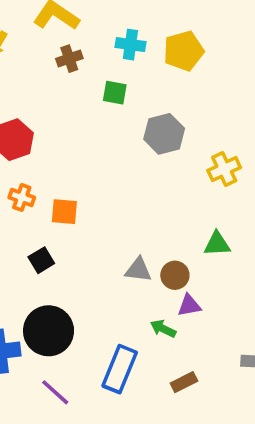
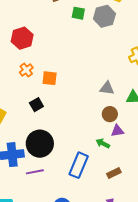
gray hexagon: (164, 134) -> (104, 16), moved
orange cross: (22, 197) -> (26, 70), turned 32
gray triangle: (138, 270) -> (107, 88), moved
purple line: (55, 392) -> (35, 172), moved, turned -54

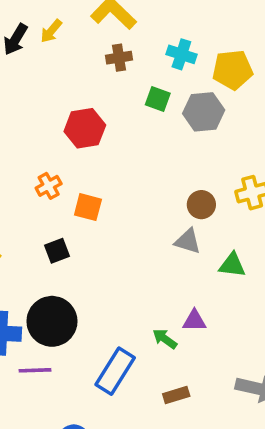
red hexagon: (22, 38) -> (85, 128), moved
brown circle: (110, 114) -> (201, 205), moved

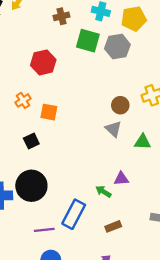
green square: (158, 99) -> (88, 41), size x1.5
gray triangle: (188, 241) -> (113, 129), turned 30
purple line: (35, 370) -> (44, 230), moved

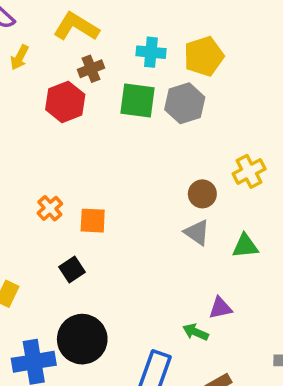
red hexagon: (43, 62) -> (65, 102), moved

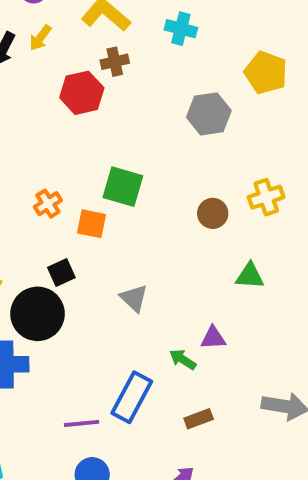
cyan cross: (151, 52) -> (181, 29), moved
yellow pentagon: (204, 56) -> (266, 73), moved, turned 30
green square: (137, 101) -> (123, 187), moved
gray triangle: (197, 232) -> (134, 298), moved
black circle: (82, 339) -> (38, 314), moved

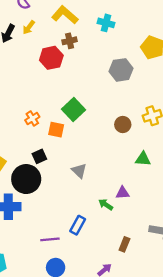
green square: (123, 187) -> (74, 109), turned 30
blue rectangle: (132, 397) -> (78, 225), size x0.7
brown rectangle: (199, 419) -> (124, 244), moved, turned -48

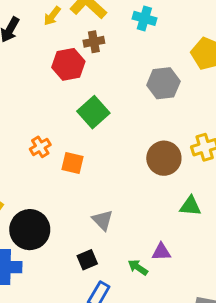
yellow arrow: (29, 27) -> (52, 16), moved
green square: (74, 109) -> (93, 112), moved
brown circle: (123, 125) -> (164, 158), size x1.5
black square: (39, 156) -> (87, 260), moved

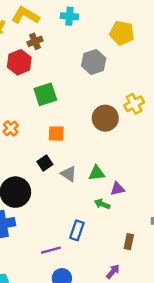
green square: (93, 112) -> (45, 94), turned 35
orange square: (73, 163) -> (56, 134), moved
green triangle: (190, 206) -> (97, 173), moved
black square: (87, 260) -> (45, 163), moved

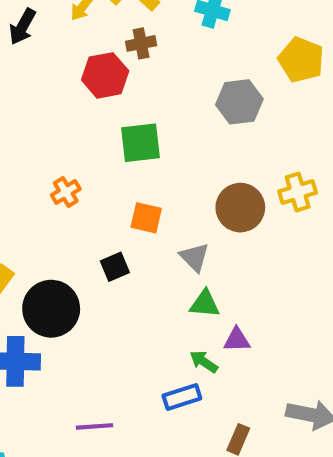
gray triangle: (69, 174) -> (194, 257), moved
blue rectangle: (77, 230) -> (182, 397), moved, turned 42

